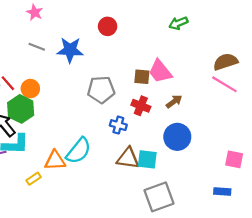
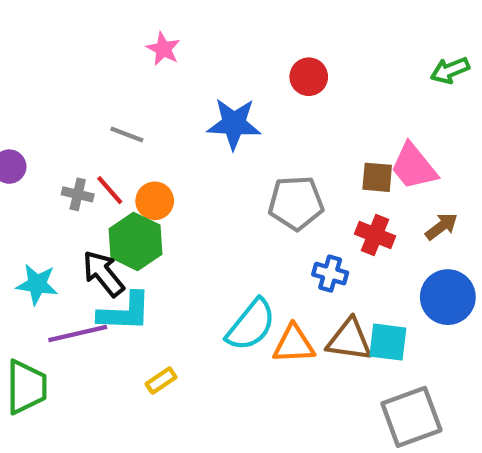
gray line: (37, 47) -> (127, 134), moved
orange triangle: (55, 160) -> (294, 344), moved

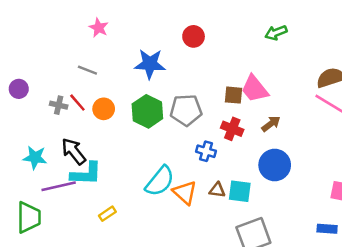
pink star: (163, 49) -> (99, 28), moved
green hexagon: (135, 241) -> (147, 111), moved
brown triangle: (349, 340) -> (217, 190), size x0.6
orange triangle: (294, 344) -> (185, 192), turned 45

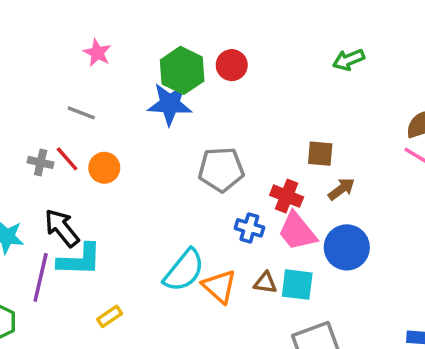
pink trapezoid: (255, 89) -> (297, 231), moved
brown square: (233, 95) -> (320, 154), moved
green hexagon: (147, 111) -> (182, 70), moved
purple line: (59, 186) -> (41, 277), turned -64

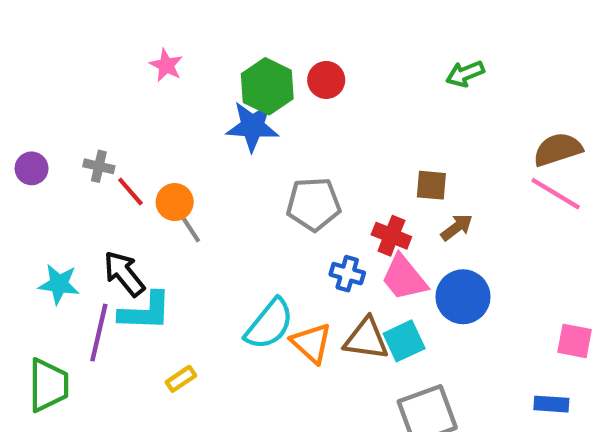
gray line: (81, 113) -> (189, 227), moved, turned 36
gray cross: (41, 162) -> (99, 166), moved
brown triangle: (265, 283) -> (366, 339), size x1.6
cyan square: (297, 285) -> (404, 341), turned -32

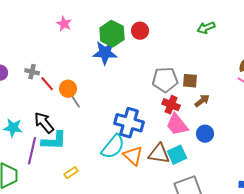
gray pentagon: (314, 204) -> (165, 80), moved
blue cross: (347, 274) -> (129, 123), moved, size x1.8
blue circle: (463, 297) -> (205, 134), size x0.7

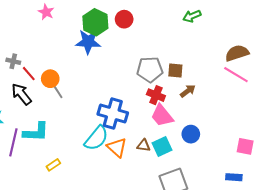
black arrow: (44, 123) -> (21, 94), moved
blue circle: (205, 134) -> (191, 134), moved
brown triangle: (159, 154) -> (144, 145), size x0.6

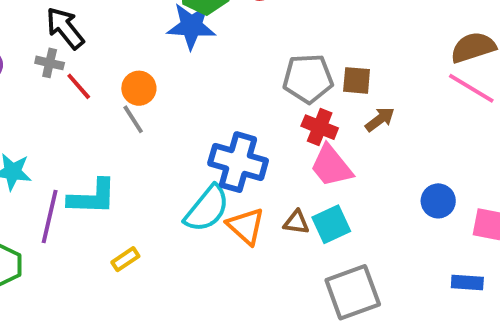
orange circle: (50, 79) -> (139, 88), moved
black arrow: (21, 94) -> (65, 28), moved
blue circle: (191, 134) -> (438, 201), moved

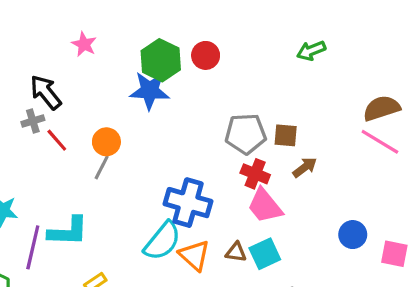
gray cross: (50, 63) -> (33, 121), turned -30
gray line: (133, 119) -> (102, 167), turned 60

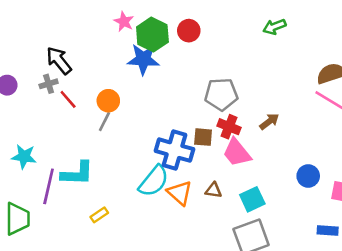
pink star: (84, 44) -> (124, 22), moved
brown square: (286, 135) -> (203, 137), moved
cyan square: (265, 254) -> (252, 199), moved

